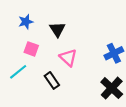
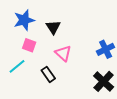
blue star: (26, 22) -> (24, 20), size x1.5

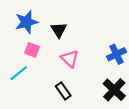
black rectangle: (48, 74) -> (63, 91), moved

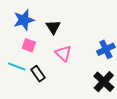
cyan line: (19, 73) -> (17, 66), turned 60
black rectangle: (63, 91) -> (38, 74), moved

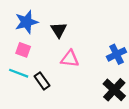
pink square: (29, 45) -> (23, 50), moved
pink triangle: (63, 53) -> (70, 59), turned -36

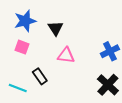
cyan line: (19, 73) -> (18, 88), moved

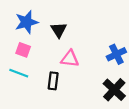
black rectangle: (40, 76) -> (53, 81), moved, turned 42
cyan line: (18, 88) -> (19, 73), moved

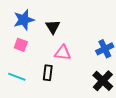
cyan line: (19, 73) -> (17, 77), moved

